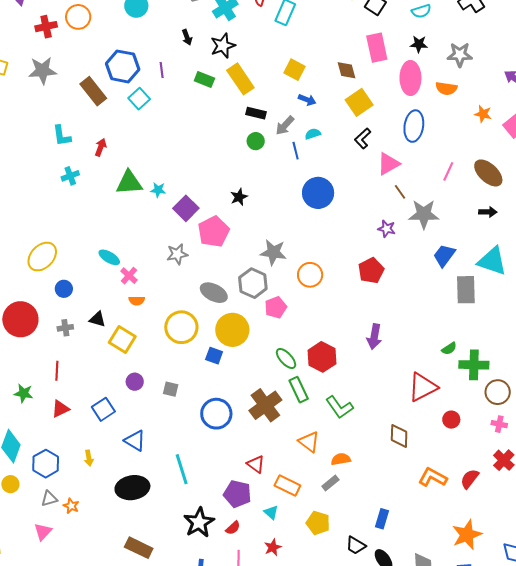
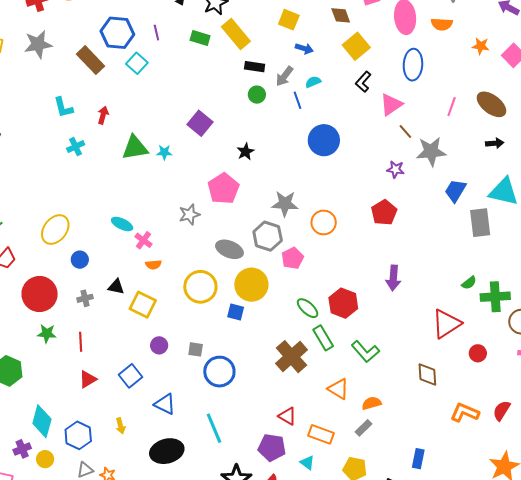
purple square: (186, 208) -> (200, 123), moved
green star: (24, 393) -> (47, 334), moved
blue circle: (216, 414) -> (219, 372), moved

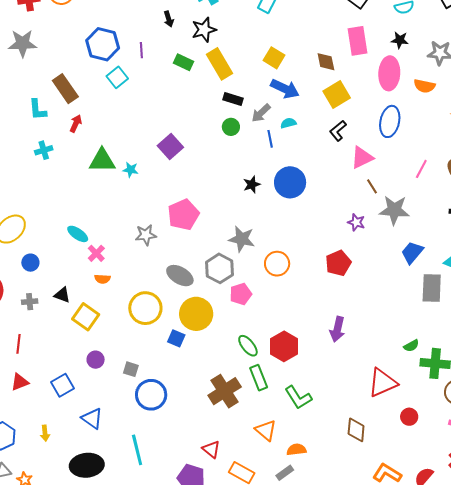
blue arrow: (304, 48) -> (285, 89), size x1.6
brown rectangle: (91, 60) -> (65, 89), moved
black star: (246, 152) -> (252, 185), moved

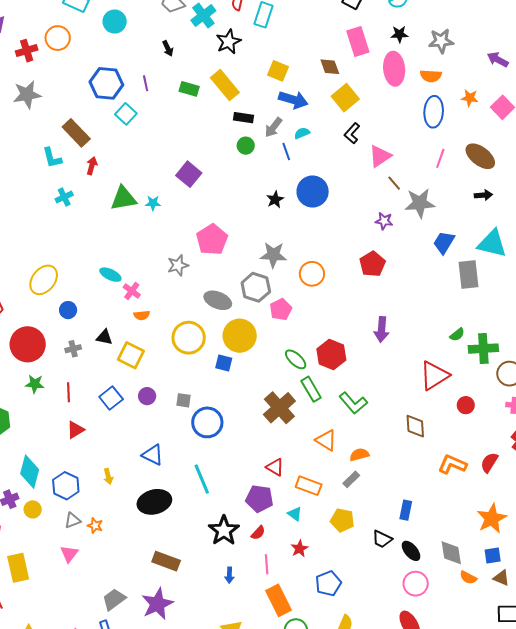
black star: (204, 30) -> (229, 42), moved
blue ellipse: (390, 121) -> (434, 112), moved
blue square: (63, 385) -> (111, 398), moved

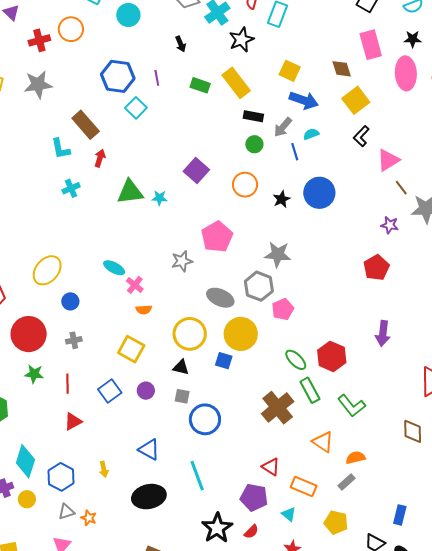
orange circle: (312, 274) -> (245, 185), moved
black triangle: (104, 337) -> (181, 367), moved

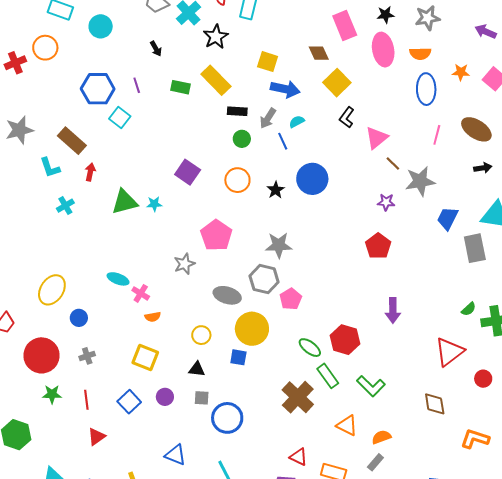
gray star: (38, 85) -> (19, 130), moved
yellow circle: (190, 334) -> (201, 335), size x0.6

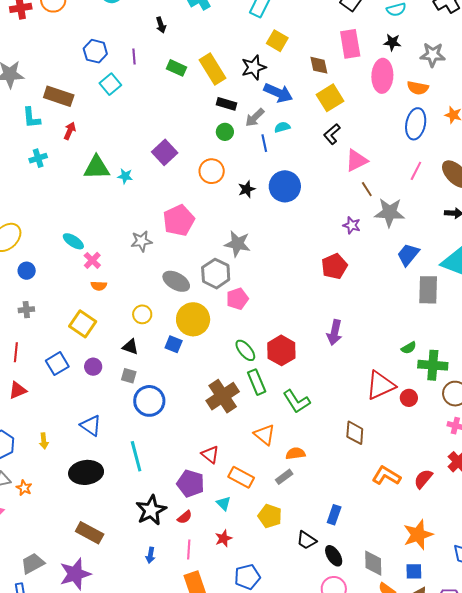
black star: (216, 37) -> (254, 67), moved
yellow square: (268, 62) -> (277, 41), moved
blue hexagon: (98, 89) -> (95, 51), size x0.7
brown rectangle: (72, 141) -> (59, 96), turned -36
red circle: (483, 379) -> (409, 398), moved

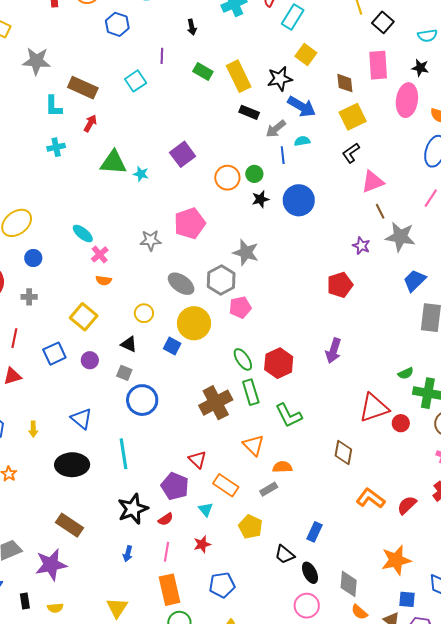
blue hexagon: (95, 51) -> (117, 24), moved
green circle: (225, 132) -> (254, 174), moved
blue square: (414, 571) -> (407, 599), moved

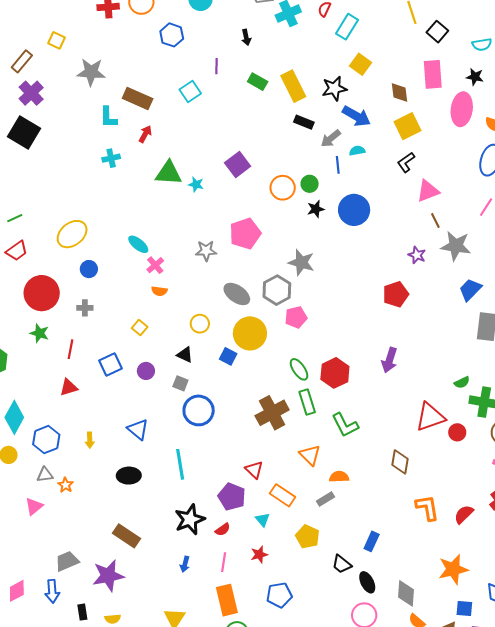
yellow square: (84, 317) -> (140, 327), size x0.6
black ellipse: (72, 465) -> (129, 476), size x0.7
orange L-shape: (371, 498) -> (427, 508), turned 44

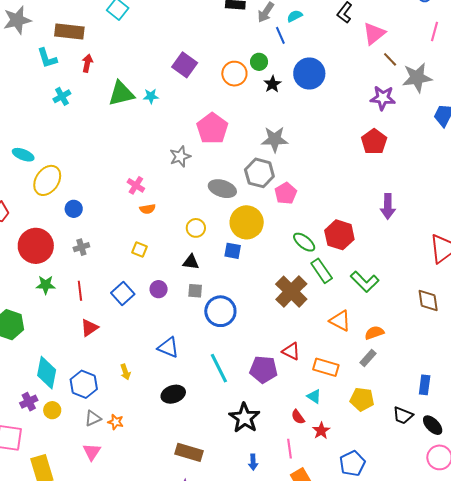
cyan ellipse: (138, 244) -> (23, 155), moved
purple star: (417, 255) -> (383, 98), size x1.4
purple pentagon: (232, 497) -> (264, 370), moved
red semicircle: (223, 530) -> (298, 417), moved, turned 105

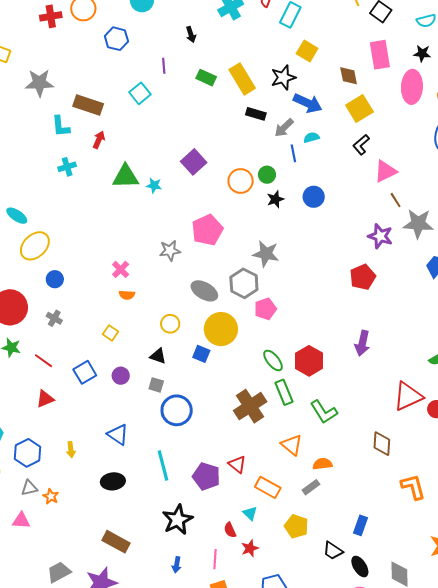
blue circle: (309, 74) -> (314, 197), size x0.7
gray cross: (81, 247) -> (54, 318), turned 35
red line: (80, 291) -> (44, 361), turned -60
pink triangle: (92, 452) -> (21, 521), turned 48

